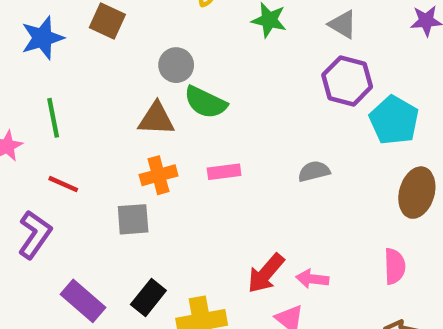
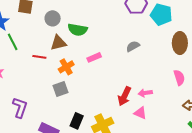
gray circle: (176, 65) -> (53, 18), moved
green line: (53, 118) -> (13, 42), moved
red line: (63, 184) -> (39, 57), moved

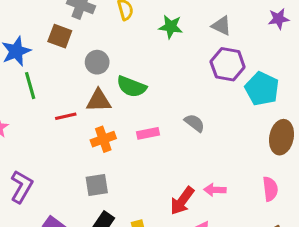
gray semicircle: (133, 46) -> (195, 123), moved, turned 56
red line: (39, 57) -> (66, 116), turned -32
gray square: (61, 89) -> (97, 185), moved
pink arrow: (145, 93) -> (215, 190), moved

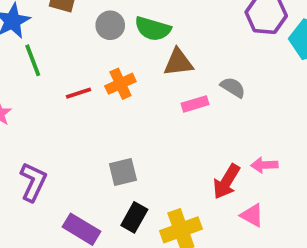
green semicircle: (131, 87) -> (153, 29), moved
brown triangle: (99, 101) -> (178, 62), moved
pink rectangle: (148, 133) -> (195, 104), moved
orange cross: (103, 139) -> (120, 84), moved

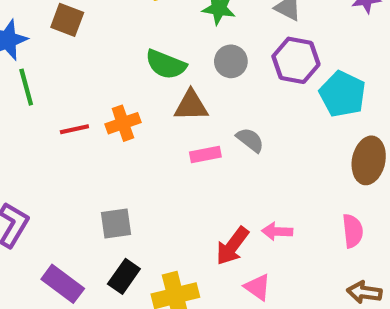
gray circle: (110, 25) -> (231, 61), moved

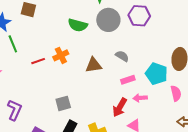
gray circle: (231, 61) -> (108, 20), size x1.5
cyan pentagon: (343, 94) -> (156, 74), moved
brown triangle: (191, 106) -> (94, 65), moved
pink rectangle: (205, 155) -> (128, 80), moved

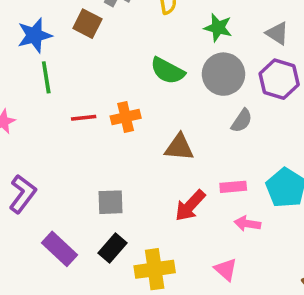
gray semicircle: (122, 56) -> (242, 121), moved, turned 80
red arrow: (120, 107) -> (190, 206), moved

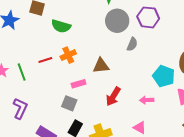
green semicircle: (168, 71) -> (61, 26), moved
green line: (46, 77) -> (22, 72), moved
pink rectangle: (233, 187) -> (79, 84), moved
gray square: (110, 202) -> (69, 103), turned 35

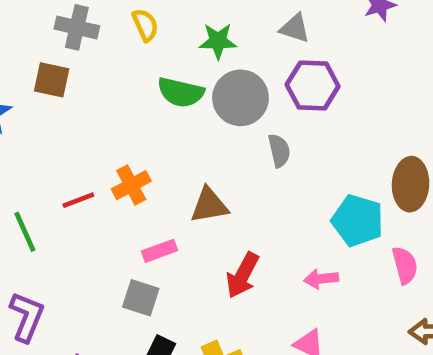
green semicircle: (61, 26) -> (181, 92), moved
gray semicircle: (132, 44) -> (279, 151), turned -32

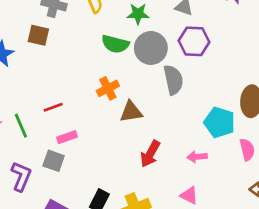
gray semicircle: (279, 151) -> (173, 80), size x1.5
orange cross: (131, 185) -> (108, 88), moved
pink rectangle: (159, 251) -> (67, 137), moved
gray square: (141, 298) -> (54, 161), moved

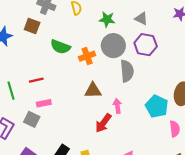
green semicircle: (115, 44) -> (60, 47), moved
orange cross: (108, 88) -> (87, 56), moved
pink arrow: (197, 157) -> (117, 106), moved, turned 80

